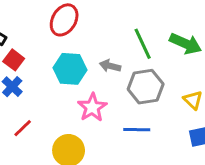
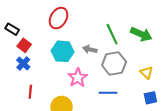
red line: (23, 128) -> (30, 92), turned -40

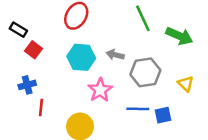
green line: (112, 34) -> (143, 18), moved
blue cross: (23, 63) -> (27, 85), moved, turned 32
blue square: (150, 98) -> (163, 115), moved

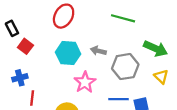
green line: (143, 18) -> (123, 18), turned -50
black rectangle: (18, 30) -> (12, 28), turned 32
green arrow: (179, 36) -> (156, 49), moved

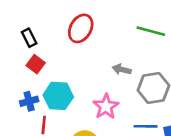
black rectangle: (12, 28) -> (29, 38), moved
cyan hexagon: (68, 53) -> (58, 96), moved

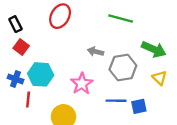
blue cross: (29, 101) -> (15, 79), turned 35

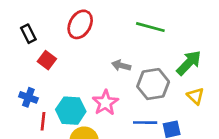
red square: (21, 47) -> (47, 60), moved
green arrow: (154, 49) -> (189, 63), turned -70
cyan hexagon: (41, 74) -> (71, 111), moved

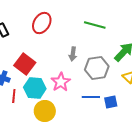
red square: (47, 60) -> (25, 64), moved, size x1.5
gray arrow: (121, 66) -> (73, 54), turned -96

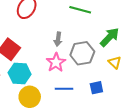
pink star: (61, 82) -> (56, 62), moved
blue line: (91, 97) -> (64, 89), moved

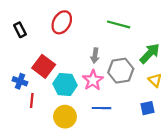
cyan hexagon: (20, 74) -> (65, 84), moved
blue square: (96, 88) -> (148, 108), moved

